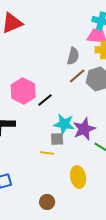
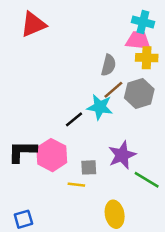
pink hexagon: (23, 91) -> (52, 155), moved
cyan star: (64, 124) -> (100, 107), moved

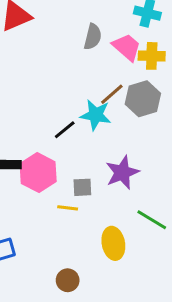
pink trapezoid: (138, 40) -> (127, 47), moved, turned 35
gray semicircle: (108, 65) -> (93, 37), moved
green line: (147, 180) -> (152, 220), moved

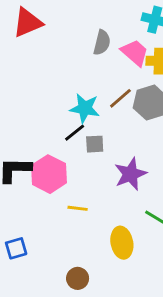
cyan star: (96, 115) -> (85, 108), moved
gray square: (82, 187) -> (95, 144), moved

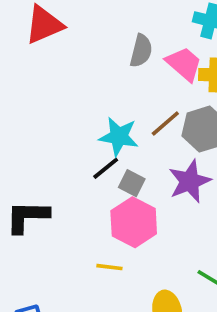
gray square: (95, 144) -> (132, 183), turned 30
pink hexagon: (49, 174) -> (134, 222), moved
purple star: (130, 174) -> (190, 181), moved

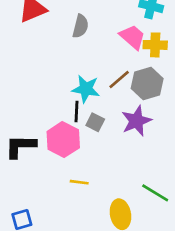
gray semicircle: (141, 51) -> (80, 26), moved
black line: (106, 168) -> (76, 112), turned -48
pink hexagon: (134, 222) -> (63, 140), moved

